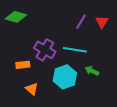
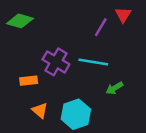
red triangle: (102, 22) -> (123, 15), moved
green arrow: (92, 71) -> (114, 88), turned -56
cyan hexagon: (65, 77) -> (76, 114), moved

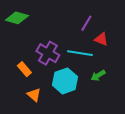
red triangle: (123, 15) -> (101, 39), moved, turned -40
orange rectangle: (29, 81) -> (24, 69), turned 56
cyan hexagon: (76, 114) -> (65, 81), moved

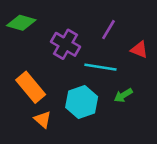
red triangle: (101, 39) -> (139, 50), moved
purple cross: (48, 53) -> (66, 44), moved
orange rectangle: (24, 69) -> (31, 87), size x1.6

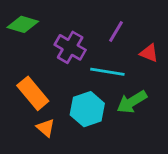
green arrow: (123, 95) -> (132, 102), size x1.5

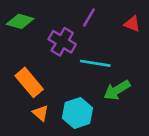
purple line: (116, 32) -> (89, 18), moved
red triangle: (149, 53) -> (132, 24), moved
cyan hexagon: (87, 109) -> (77, 113), moved

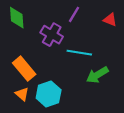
green diamond: (20, 21) -> (17, 18), turned 70
orange triangle: (41, 113) -> (22, 94), moved
cyan hexagon: (77, 113) -> (49, 94), moved

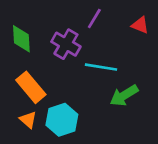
green diamond: (17, 18) -> (21, 39), moved

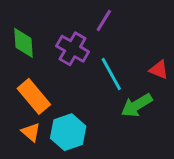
red triangle: (140, 25) -> (159, 70), moved
cyan line: (101, 67) -> (111, 74), turned 52

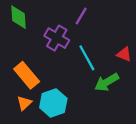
green diamond: (23, 43) -> (18, 17), moved
orange triangle: (31, 132) -> (24, 103), turned 35

